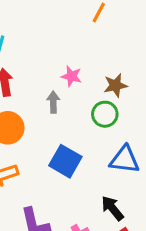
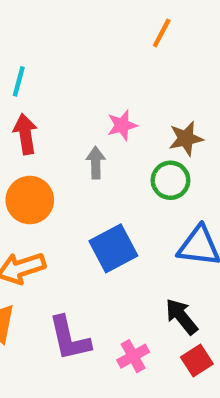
pink star: (71, 76) -> (122, 125), turned -30
blue square: (65, 161) -> (113, 248), turned 32

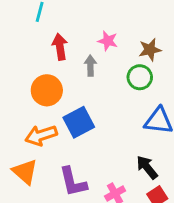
pink star: (122, 125) -> (108, 41), turned 30
red arrow: (25, 134) -> (60, 47), moved
blue square: (113, 248) -> (79, 122), moved

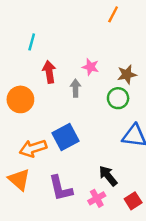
orange circle: (47, 90) -> (20, 99), moved
black arrow: (147, 167) -> (108, 176), moved

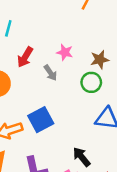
red arrow: (49, 72) -> (25, 57), turned -140
gray arrow: (75, 88) -> (50, 73), turned 147

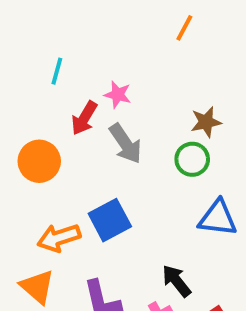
pink star: (65, 52) -> (118, 95), moved
gray arrow: (50, 73) -> (126, 144), size x1.5

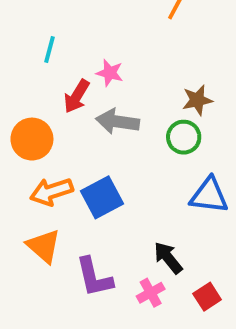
gray arrow: (126, 144) -> (118, 122), turned 132
orange arrow: (59, 238) -> (51, 192), moved
orange triangle: (37, 287) -> (44, 246), moved

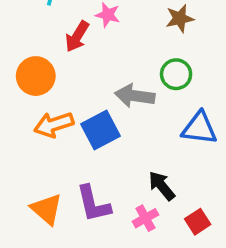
brown star: (197, 100) -> (180, 18), moved
gray arrow: (118, 122) -> (135, 96), moved
orange triangle: (44, 246) -> (47, 209), moved

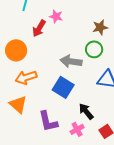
brown star: (180, 18) -> (100, 27), moved
blue square: (101, 130) -> (63, 87), moved, turned -30
orange triangle: (47, 209) -> (18, 104), moved

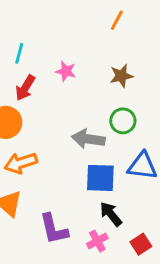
brown star: (100, 27) -> (121, 76), moved
red arrow: (39, 28) -> (25, 88), moved
blue square: (63, 87) -> (100, 178), moved, turned -30

